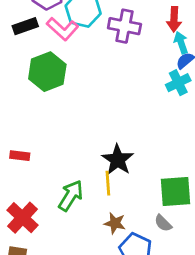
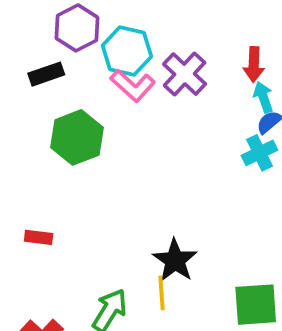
purple cross: (124, 26) -> (185, 74), turned 32
pink L-shape: (62, 29) -> (133, 86), moved
red rectangle: (20, 156) -> (39, 237), moved

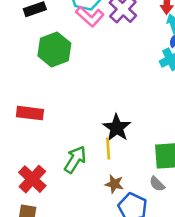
red rectangle: (39, 237) -> (30, 113), size x1.5

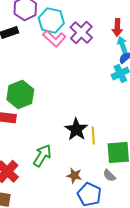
green hexagon: (54, 49) -> (20, 94), moved
yellow line: (108, 148) -> (93, 135), moved

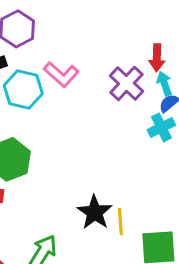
cyan hexagon: (51, 20) -> (23, 90), moved
purple cross: (81, 32) -> (126, 83), moved

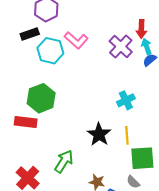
cyan cross: (161, 127) -> (126, 100), moved
yellow line: (120, 222) -> (127, 135), moved

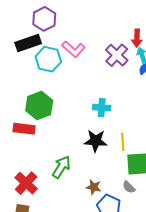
black rectangle: (30, 34) -> (28, 43), size x1.4
cyan cross: (126, 100) -> (102, 108), moved, turned 30
black star: (99, 134) -> (96, 141), turned -30

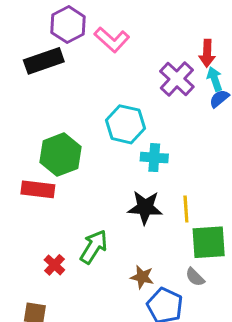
pink L-shape: (73, 49) -> (112, 40), moved
cyan hexagon: (48, 59) -> (125, 124), moved
red cross: (26, 183) -> (54, 265), moved, size x0.6

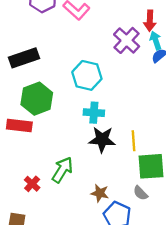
black rectangle: (44, 61) -> (24, 58), moved
cyan cross: (154, 158) -> (94, 113), moved

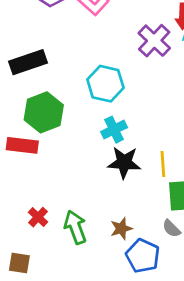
cyan cross: (94, 113) -> (114, 130), turned -30
green arrow: (62, 170) -> (75, 227), moved, turned -52
brown star: (100, 193) -> (121, 229), turned -30

